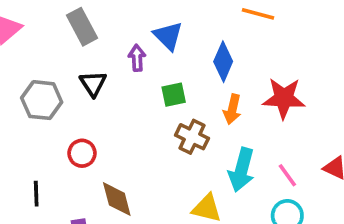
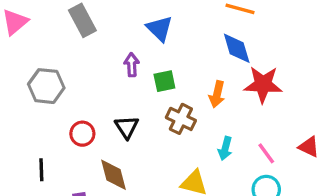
purple arrow: (137, 58) -> (132, 65), moved
blue diamond: (223, 62) -> (237, 48), moved, turned -40
black triangle: (93, 84) -> (127, 127), moved
cyan arrow: (242, 170) -> (225, 148), size x0.6

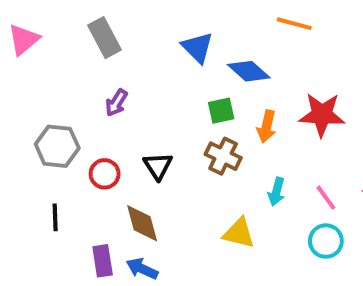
blue diamond: (237, 48) -> (249, 71), moved, turned -32
purple arrow: (132, 65) -> (116, 103), moved, turned -145
green square: (164, 81) -> (221, 111), moved
gray hexagon: (46, 86) -> (57, 146), moved

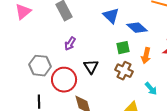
black triangle: (158, 166) -> (91, 67), moved
red circle: (105, 174) -> (64, 80), size x1.6
cyan arrow: (276, 192) -> (151, 89), turned -56

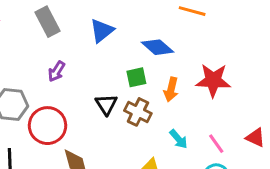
blue triangle: (111, 16) -> (102, 31), moved, turned 36
black triangle: (91, 67) -> (106, 104), moved

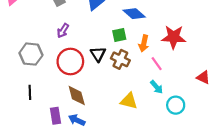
red circle: (47, 126) -> (70, 61), moved
cyan arrow: (179, 139) -> (157, 87), moved
pink line: (216, 144) -> (157, 64), moved

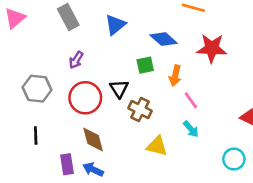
red star: (174, 37) -> (212, 48), moved
brown cross: (120, 59) -> (140, 109), moved
cyan circle: (176, 105) -> (234, 159), moved

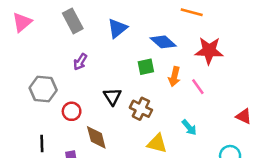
black triangle: (119, 89) -> (112, 96), moved
red circle: (85, 98) -> (72, 111), moved, size x0.6
pink line: (191, 100) -> (198, 87), moved
black line: (36, 136) -> (42, 143), moved

